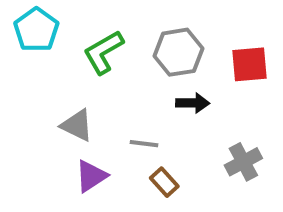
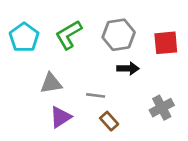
cyan pentagon: (36, 30) -> (24, 37), moved
gray triangle: (77, 125) -> (51, 83), turned -35

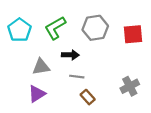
black arrow: (128, 68) -> (70, 55), moved
purple triangle: (61, 117) -> (37, 94), moved

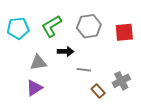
cyan pentagon: (19, 30) -> (18, 28), turned 30
gray line: (77, 77) -> (84, 70), moved
brown rectangle: (88, 97) -> (98, 91), moved

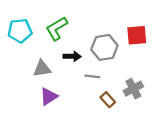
gray hexagon: (89, 26) -> (104, 47), moved
purple triangle: (34, 88) -> (49, 96), moved

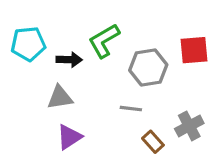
green L-shape: (57, 28) -> (104, 41), moved
black arrow: (72, 56) -> (69, 60), moved

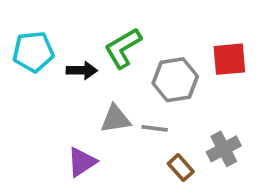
gray triangle: (60, 98) -> (115, 119), moved

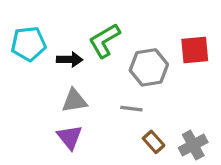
gray triangle: (115, 119) -> (74, 101), moved
gray cross: (224, 149) -> (193, 145), moved
purple triangle: (82, 162) -> (70, 137), turned -36

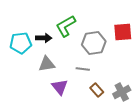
cyan pentagon: (28, 44) -> (21, 43), moved
purple triangle: (70, 137) -> (60, 87), moved

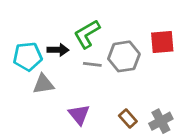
gray triangle: (47, 64) -> (43, 84), moved
gray line: (83, 69) -> (92, 64), moved

